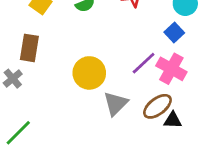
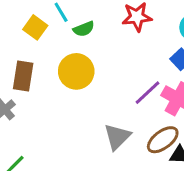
yellow circle: (89, 73) -> (76, 71), moved

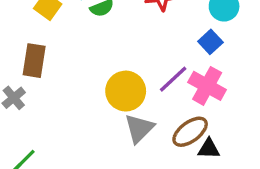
yellow circle: (76, 71) -> (126, 91), moved

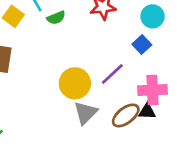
pink cross: (207, 86) -> (153, 90), moved, turned -32
black triangle: (209, 149) -> (147, 111), moved

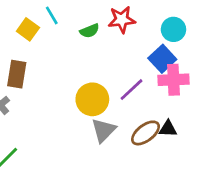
green semicircle: (56, 18) -> (90, 31), moved
blue square: (142, 44) -> (162, 59), size x1.4
pink cross: (153, 90) -> (173, 80), moved

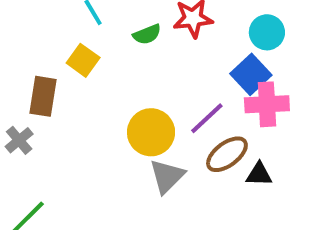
yellow square: (28, 29) -> (83, 60), moved
brown ellipse: (146, 133) -> (227, 154), moved

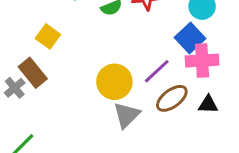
yellow square: (83, 60) -> (48, 36), moved
brown rectangle: (43, 96) -> (33, 73), moved, turned -48
black triangle: (259, 174) -> (208, 104), moved

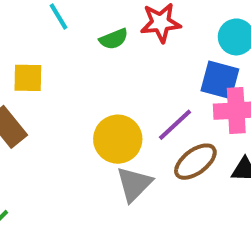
yellow square: (48, 36) -> (28, 78), turned -35
blue square: (190, 38) -> (220, 80), turned -32

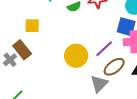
gray triangle: (134, 184) -> (99, 84), moved

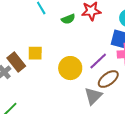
yellow square: (32, 26) -> (35, 53), moved

